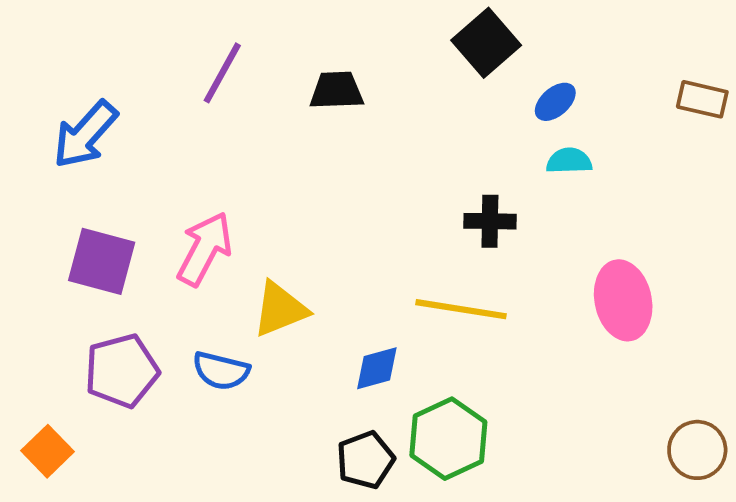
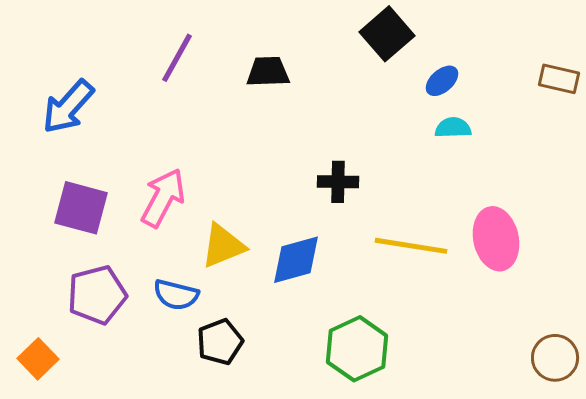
black cross: (490, 221) -> (338, 182), moved
yellow line: (461, 309) -> (411, 246), moved
blue diamond: (377, 368) -> (296, 260), moved, size x1.4
black pentagon: (365, 460) -> (220, 342), moved

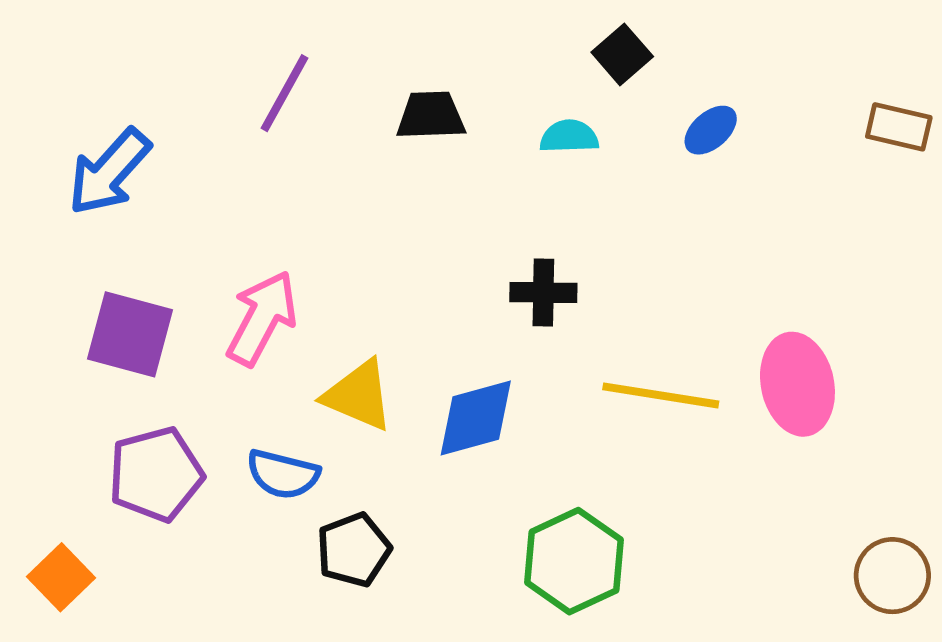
black square: (387, 34) -> (622, 54), size x0.7
cyan semicircle: (453, 128) -> (569, 137), moved
yellow triangle: (223, 246) -> (358, 395), turned 45

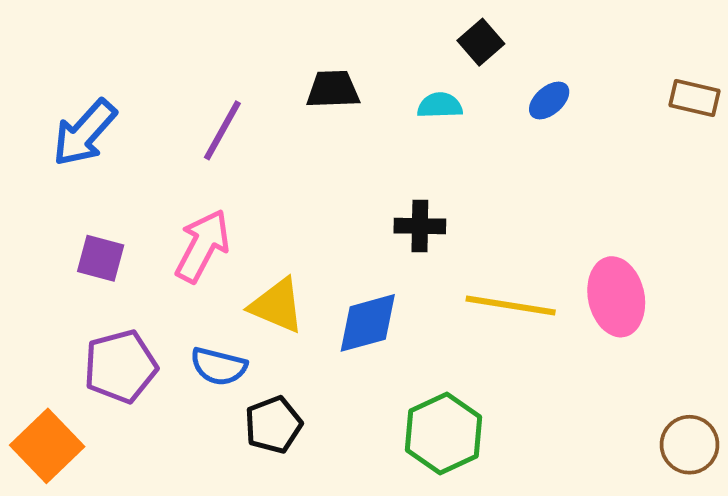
purple line: (284, 93) -> (222, 130), moved
purple square: (130, 334) -> (101, 258), size x0.7
orange square: (61, 577) -> (47, 446), size x1.4

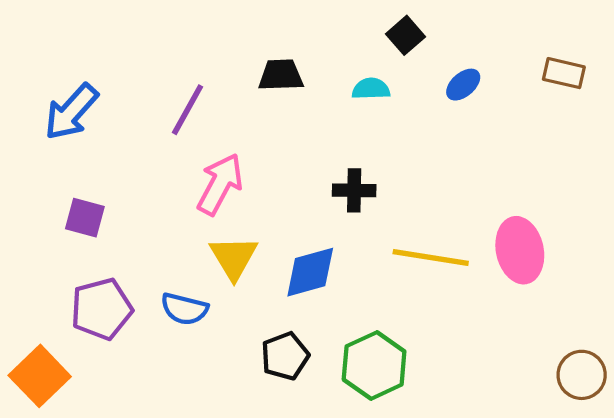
brown rectangle: (695, 98) -> (564, 73), moved
pink arrow: (202, 246) -> (220, 184), moved
yellow triangle: (277, 306) -> (234, 258), turned 36
black pentagon: (273, 425) -> (285, 356), moved

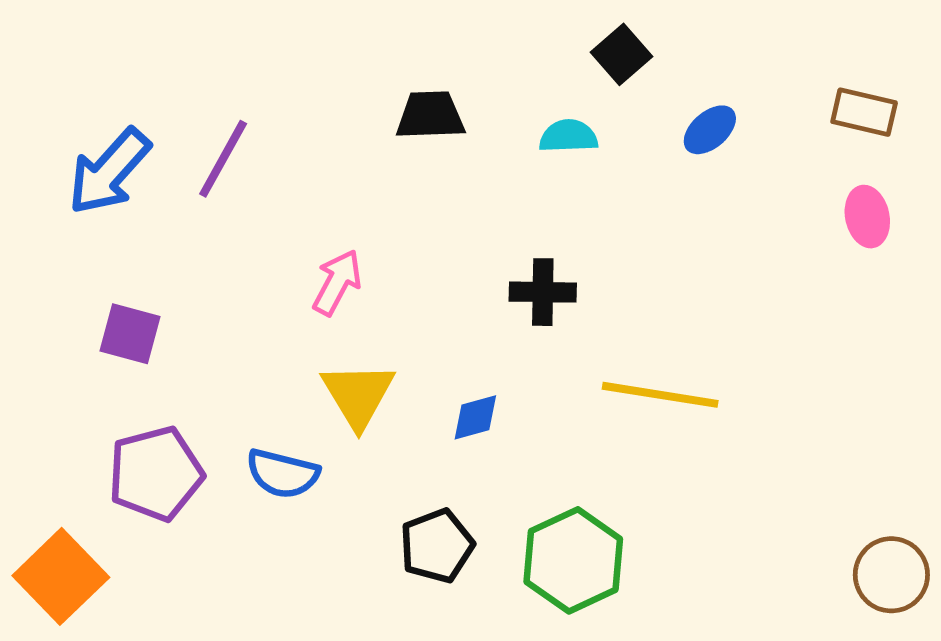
purple line: (188, 110) -> (223, 159), moved
pink arrow: (220, 184) -> (337, 282), size x0.7
pink ellipse: (520, 250) -> (867, 217), moved, size x0.6
blue diamond: (310, 272) -> (475, 417), size x0.6

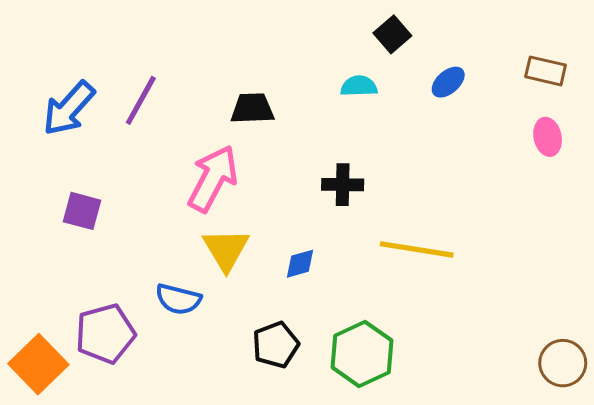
black trapezoid: (430, 115) -> (252, 108), moved
pink arrow: (337, 282) -> (213, 178), size x1.6
purple pentagon: (156, 474) -> (105, 334), moved

